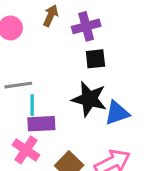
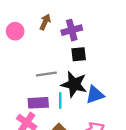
gray line: (18, 85) -> (46, 74), moved
cyan line: (32, 105) -> (60, 101), moved

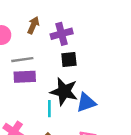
gray line: (46, 74) -> (22, 60), moved
purple rectangle: (38, 103) -> (25, 77), moved

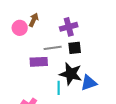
brown arrow: (33, 25) -> (34, 20), moved
gray line: (22, 60) -> (53, 48), moved

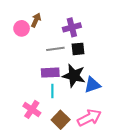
purple rectangle: (39, 62) -> (50, 73), moved
cyan line: (59, 88) -> (52, 91), moved

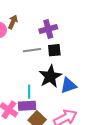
purple rectangle: (50, 73) -> (27, 106), moved
black star: (74, 76) -> (50, 76), turned 30

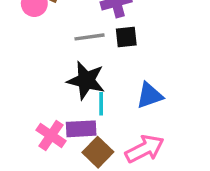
black star: (50, 76) -> (86, 80), moved, turned -30
cyan line: (29, 92) -> (101, 104), moved

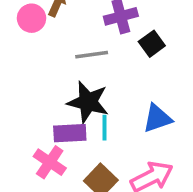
black square: (126, 37) -> (152, 44), moved, turned -30
purple rectangle: (81, 129) -> (70, 133), moved

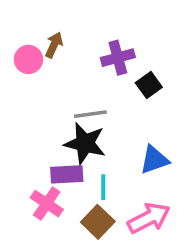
gray line: (92, 55) -> (90, 114), moved
cyan line: (104, 128) -> (103, 187), moved

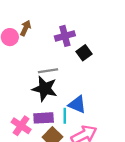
blue triangle: (154, 160) -> (77, 104), moved, turned 42
purple rectangle: (67, 174) -> (44, 118), moved
cyan line: (103, 187) -> (65, 116), moved

